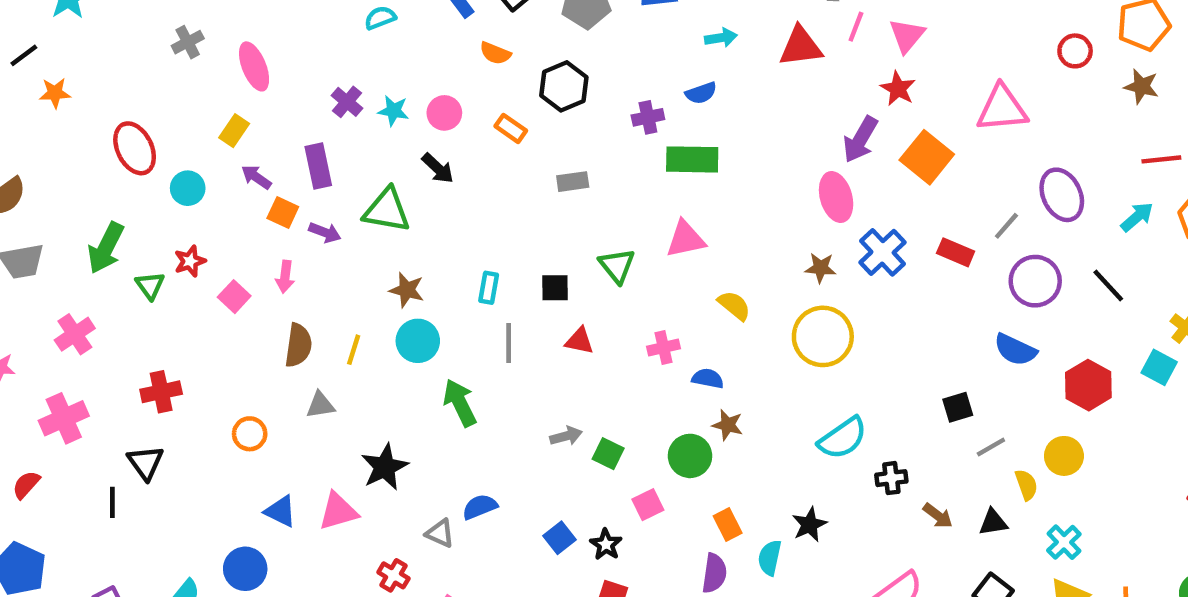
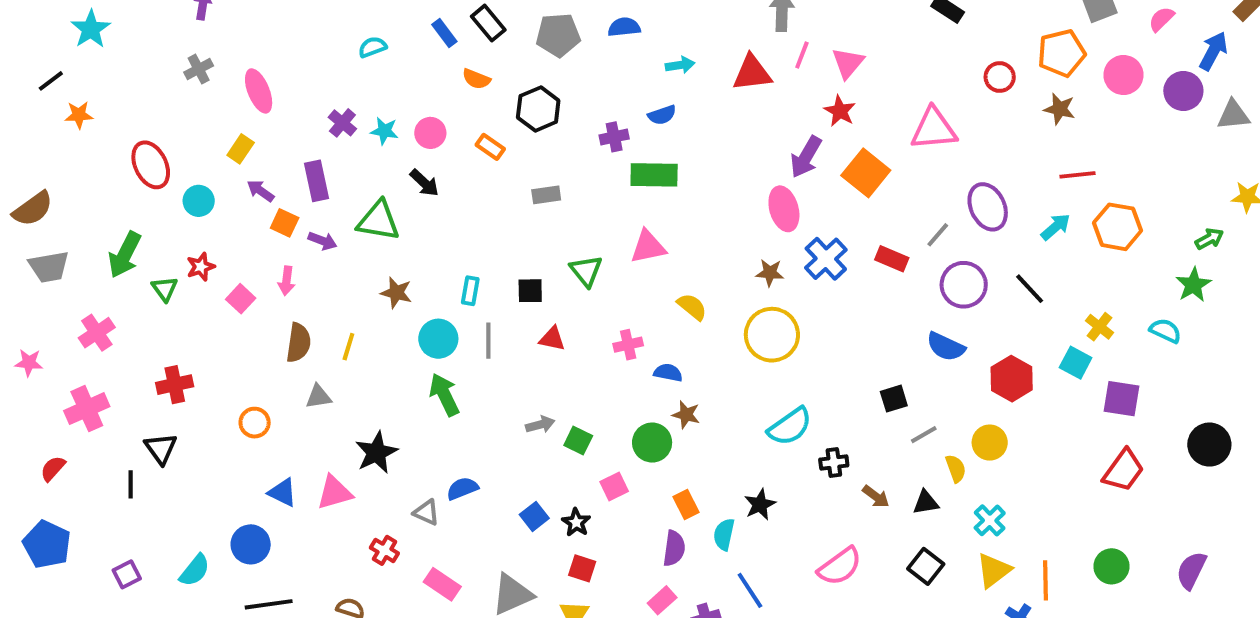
cyan circle: (418, 341) -> (438, 339), moved

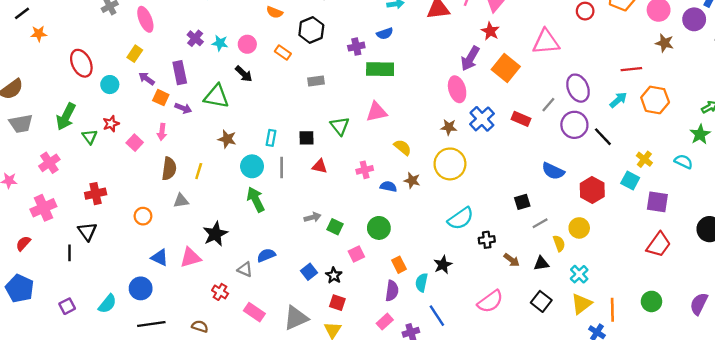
brown star: (1060, 109) -> (665, 43), moved
purple circle: (964, 285) -> (574, 125), moved
brown star: (686, 415) -> (412, 181), moved

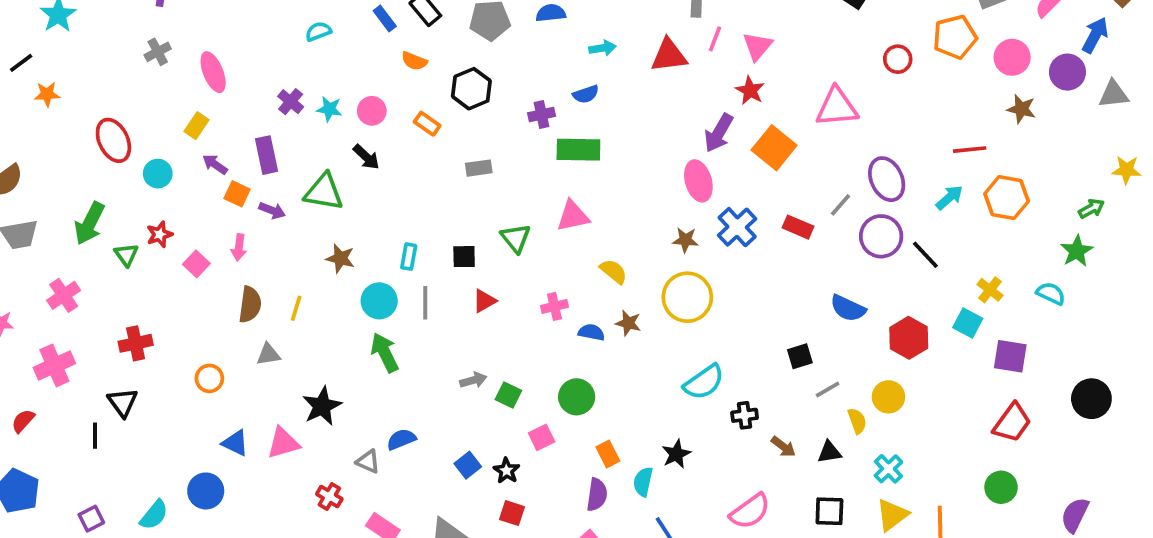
red triangle: (320, 166) -> (484, 301), turned -42
black square: (541, 301) -> (829, 511), turned -36
green circle: (651, 301) -> (1001, 487), moved

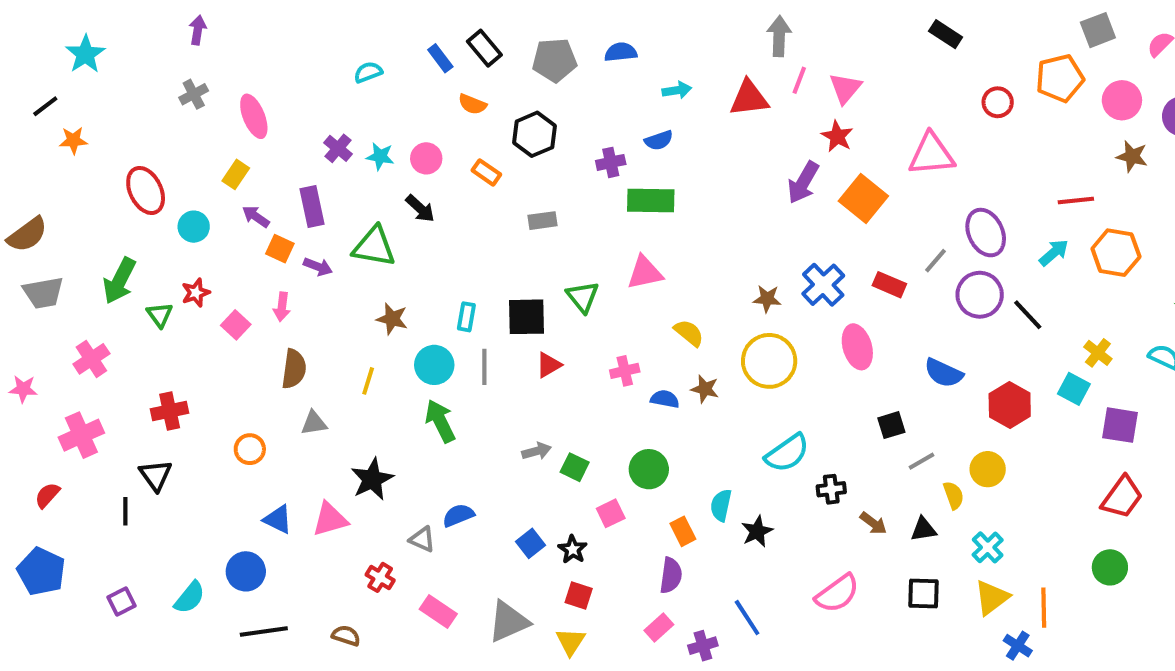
pink ellipse: (698, 181) -> (857, 347), moved
black square: (464, 257) -> (526, 317), size x1.5
yellow line: (296, 308) -> (368, 381), moved
cyan semicircle: (643, 482) -> (721, 505), moved

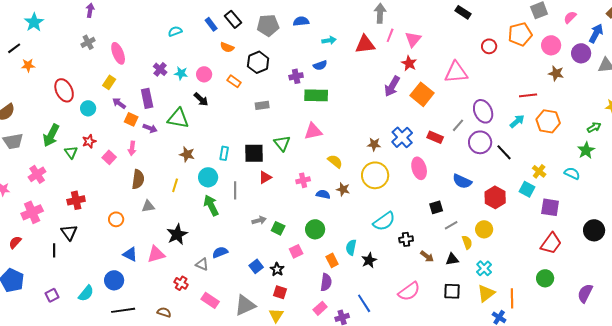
gray line: (484, 367) -> (235, 190), moved

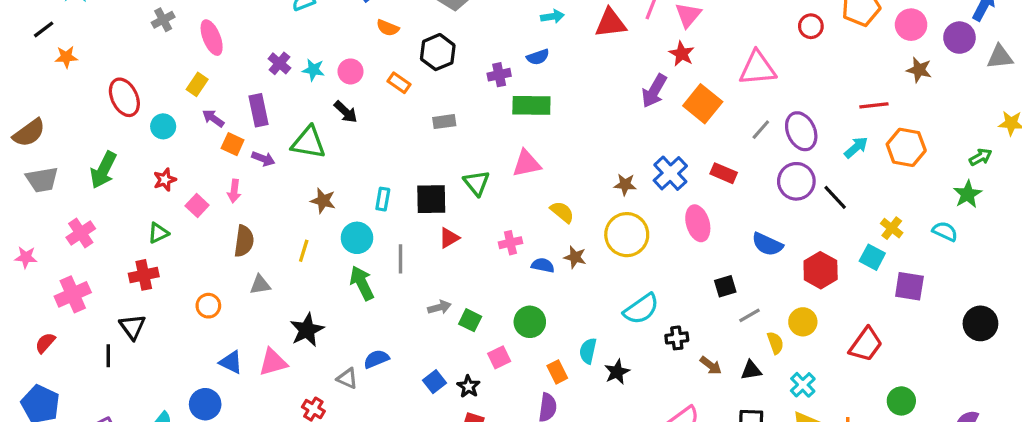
gray line: (458, 125) -> (761, 130), moved
green triangle: (71, 152) -> (158, 233), moved, turned 40
red trapezoid: (551, 243) -> (866, 344), moved

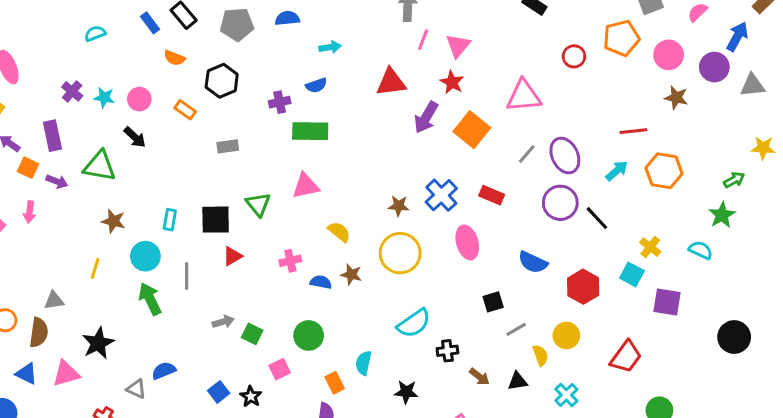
red triangle: (611, 23) -> (391, 82), moved
brown semicircle: (244, 241) -> (39, 332), moved
black star: (617, 372) -> (406, 392), moved, turned 30

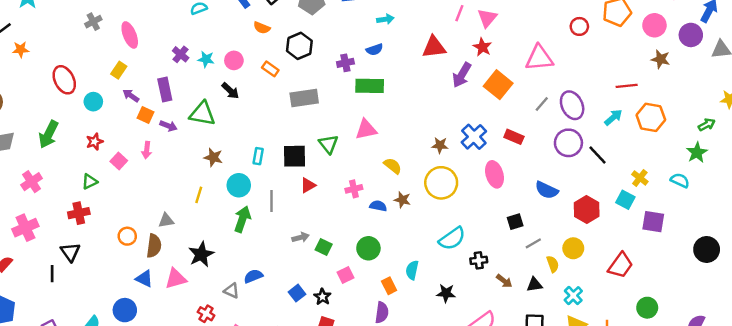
gray rectangle: (228, 146) -> (304, 98), size x1.6
green arrow: (150, 299) -> (242, 219), turned 45

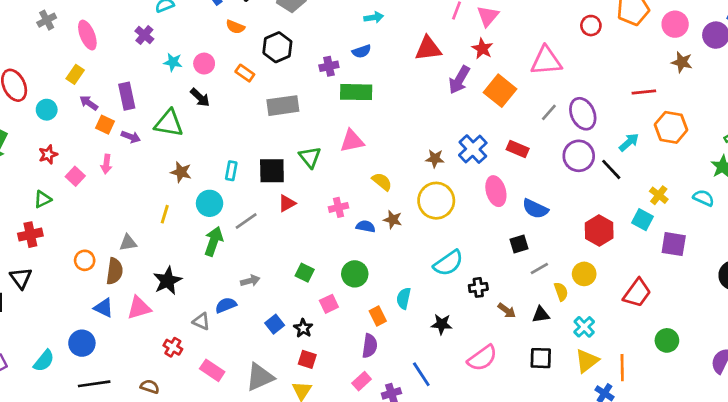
purple cross: (181, 54) -> (144, 35), moved
cyan arrow: (613, 117) -> (629, 142), moved
blue semicircle: (547, 190) -> (535, 209), moved
gray line: (271, 201) -> (246, 221), turned 55
gray arrow: (301, 237) -> (250, 281), moved

